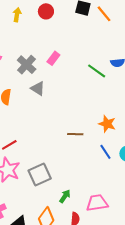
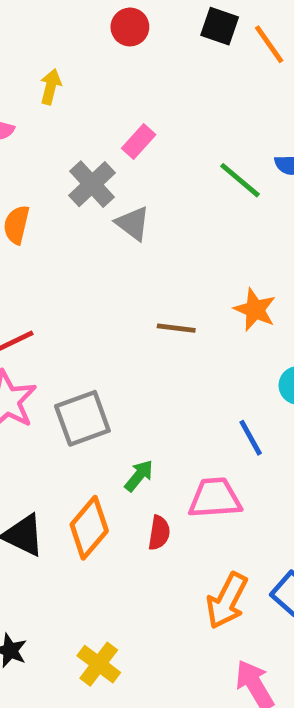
yellow arrow: (17, 15) -> (51, 87), moved
gray cross: (27, 65) -> (92, 184), moved
gray triangle: (38, 89) -> (133, 223), moved
blue line: (105, 152) -> (251, 438), moved

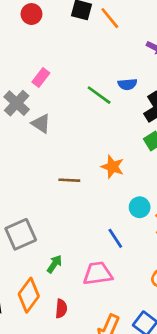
red semicircle: (159, 533) -> (61, 309), moved

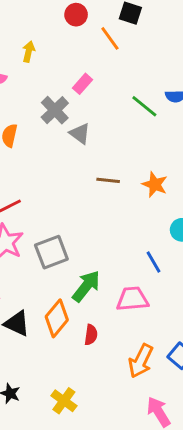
orange line: (110, 18) -> (110, 38), moved
brown line: (69, 180) -> (108, 180), moved
green arrow: (54, 264) -> (86, 286), size x1.6

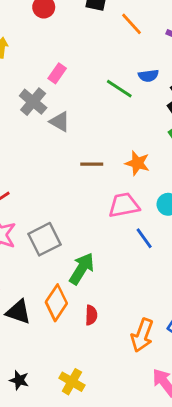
orange line: (110, 38) -> (131, 24), moved
pink trapezoid: (132, 299) -> (124, 205), moved

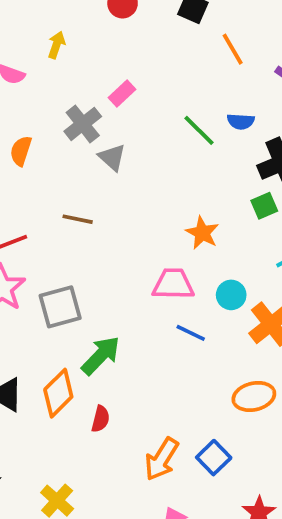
brown line: (92, 164) -> (78, 219), moved
blue line: (144, 238) -> (191, 333), turned -40

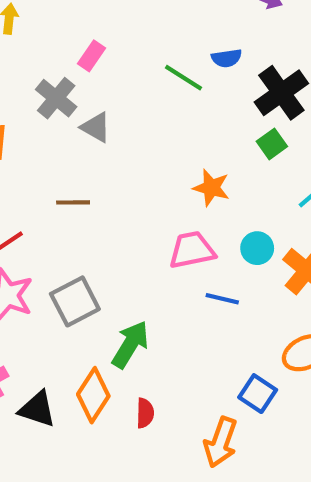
blue square: (214, 458) -> (258, 394), moved

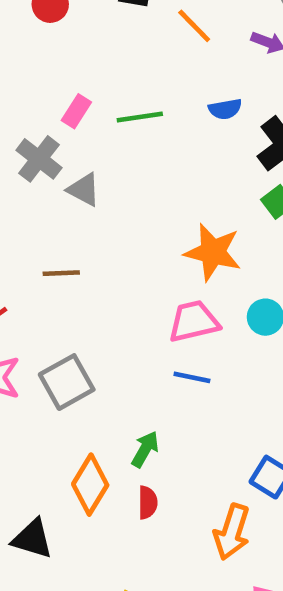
green line: (183, 78) -> (140, 117), moved, turned -39
orange star: (211, 188) -> (213, 252), size x1.4
blue line: (222, 299) -> (192, 377), moved
green arrow: (130, 344) -> (145, 449), moved, size x0.7
black triangle: (37, 409) -> (32, 539), moved

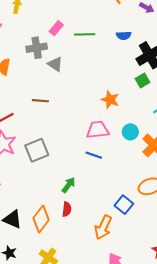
gray cross: (39, 159) -> (37, 48), turned 36
orange star: (213, 252) -> (110, 100), size x0.7
orange diamond: (90, 485) -> (41, 219), moved

